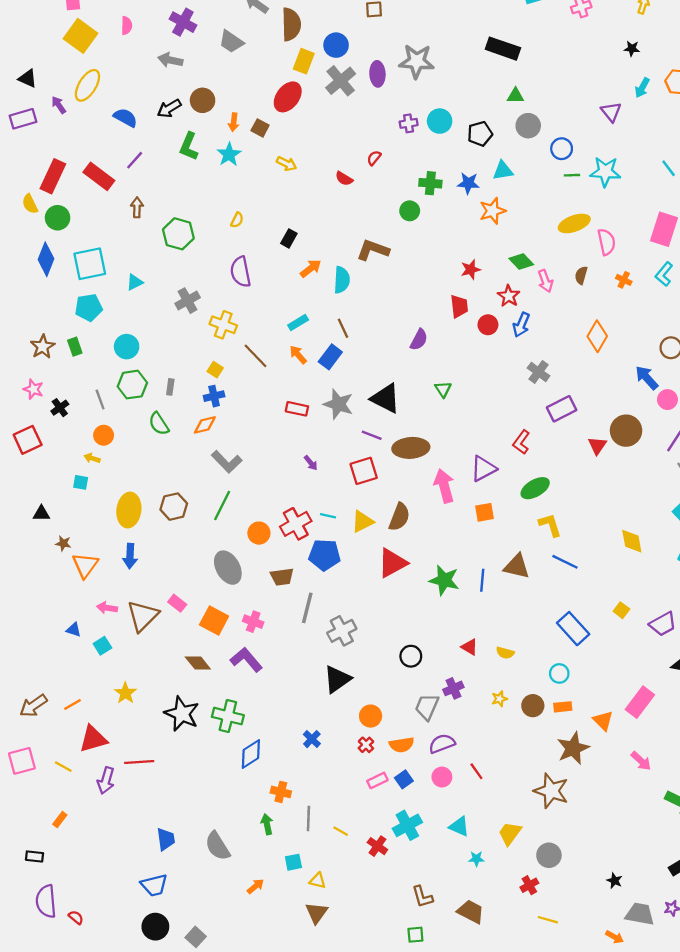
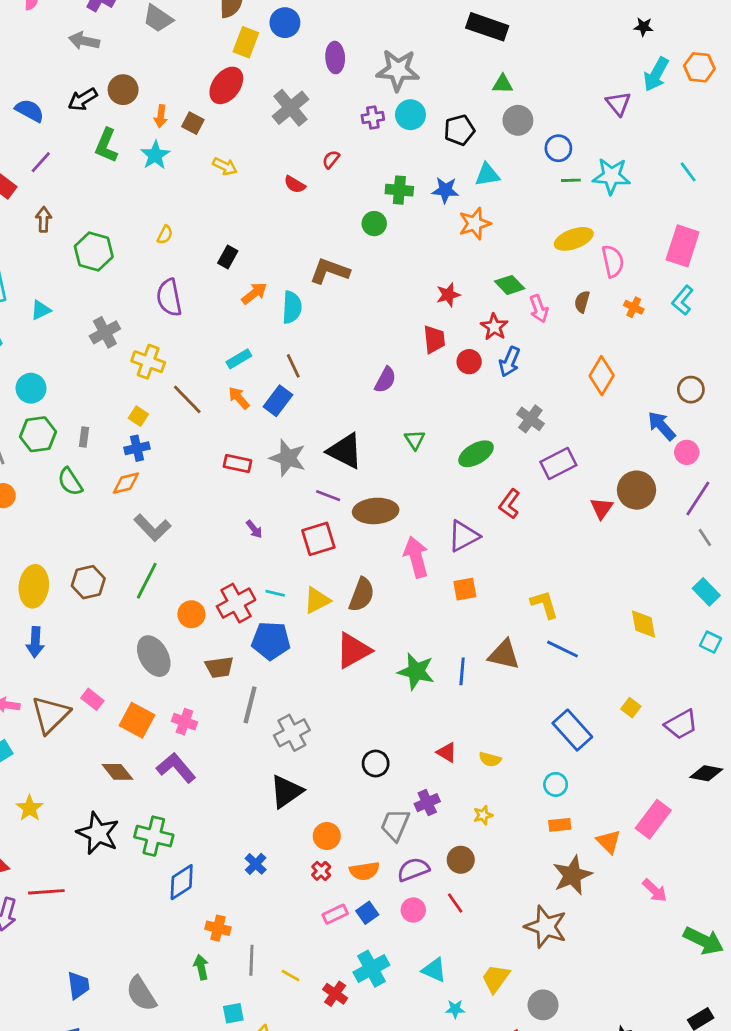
gray star: (417, 61) -> (398, 70), moved
gray cross: (341, 81) -> (290, 108), moved
cyan arrow: (642, 88) -> (656, 74), size x1.4
green ellipse: (535, 488) -> (476, 454), moved
brown circle: (533, 706) -> (461, 860), moved

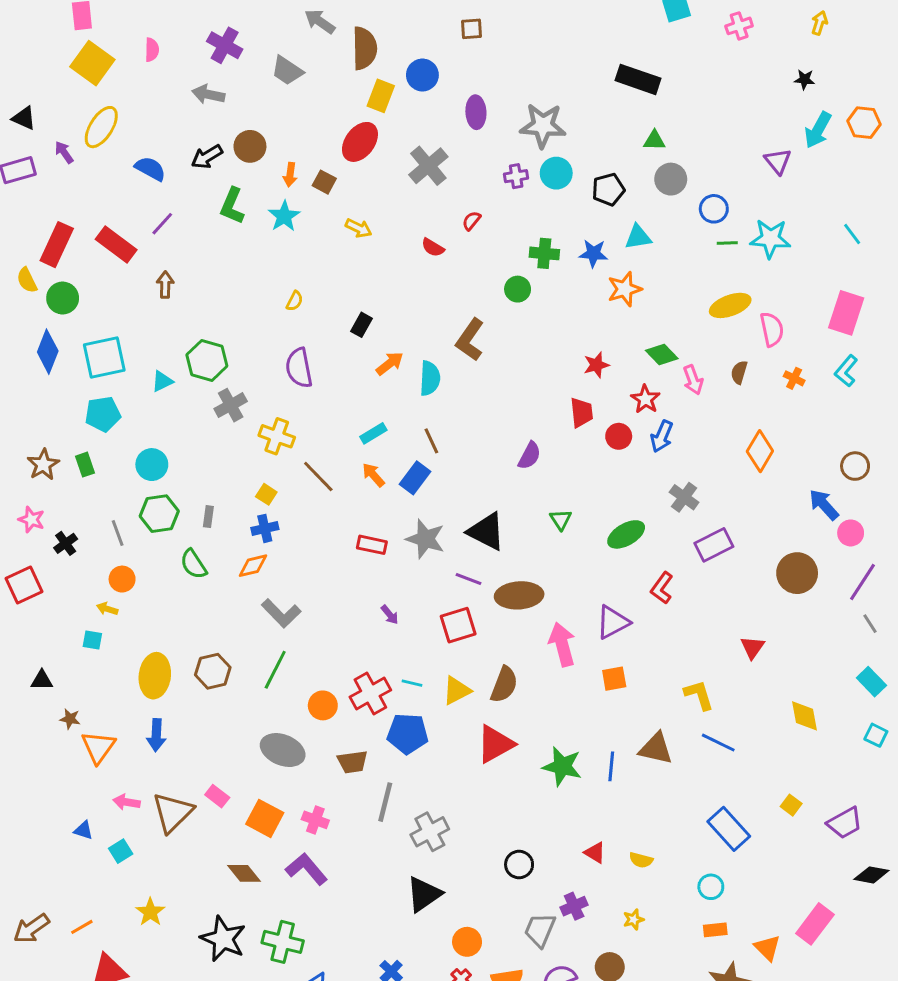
green hexagon: (94, 251) -> (207, 360), moved
brown L-shape: (330, 271) -> (470, 340), turned -75
red triangle: (602, 508) -> (752, 647), moved
gray ellipse: (154, 656) -> (283, 750), turned -39

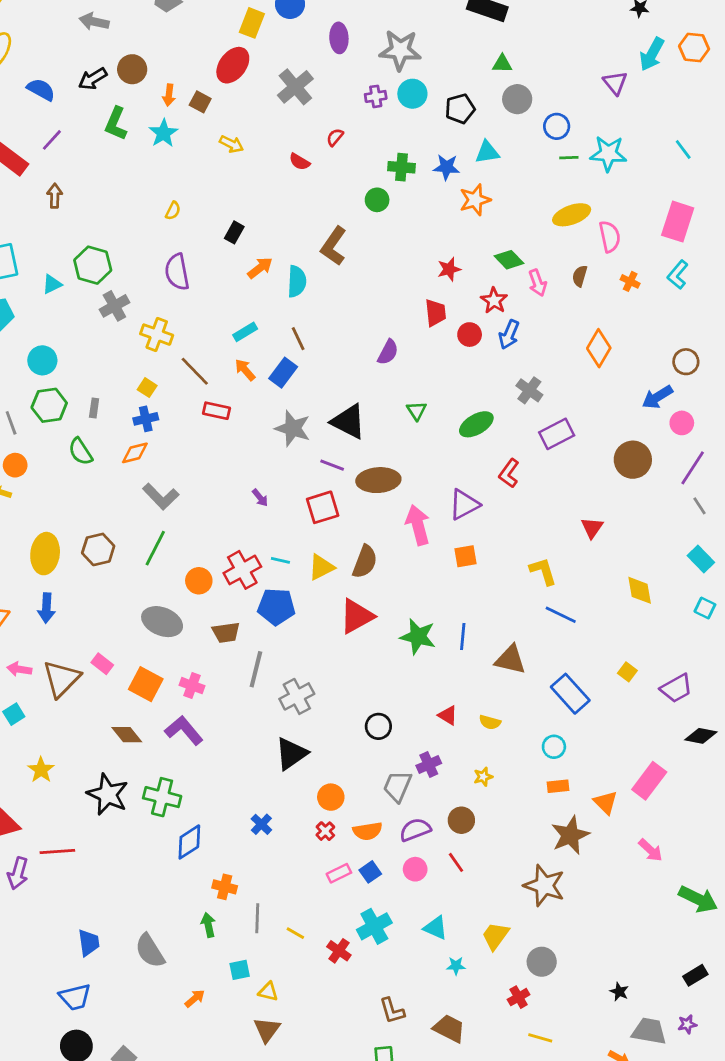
blue arrow: (824, 505) -> (657, 397), turned -80
red rectangle: (372, 545) -> (217, 411), moved
brown triangle: (656, 749) -> (510, 660), moved

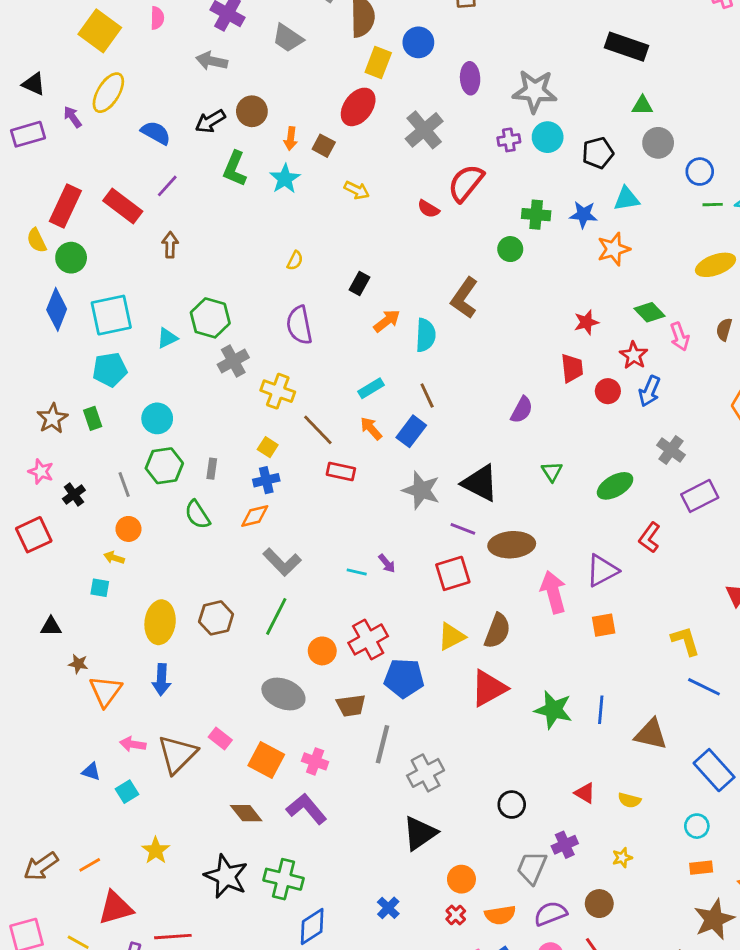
red semicircle: (335, 137) -> (466, 183), size x2.0
cyan line: (280, 560) -> (357, 572), moved

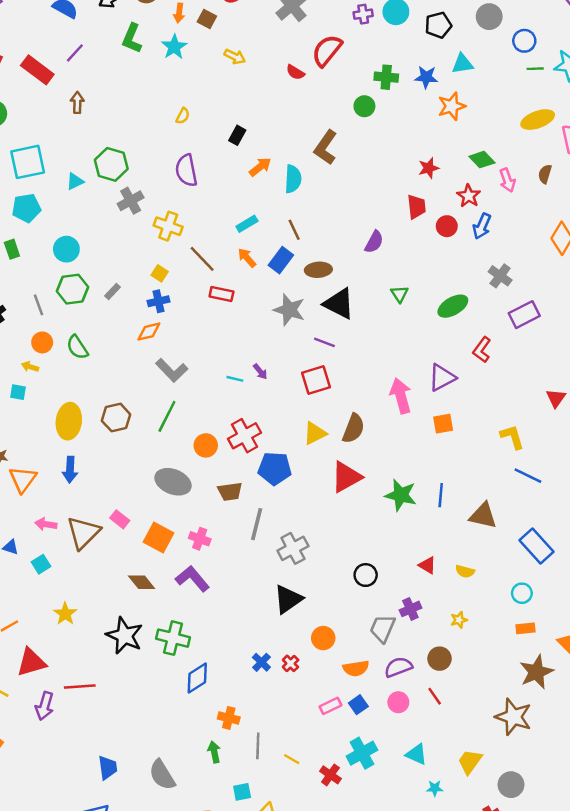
gray rectangle: (212, 469) -> (112, 292), turned 35
green semicircle: (197, 515) -> (77, 347), moved
brown ellipse: (512, 545) -> (318, 270), moved, size x0.7
red cross: (456, 915) -> (291, 663), moved

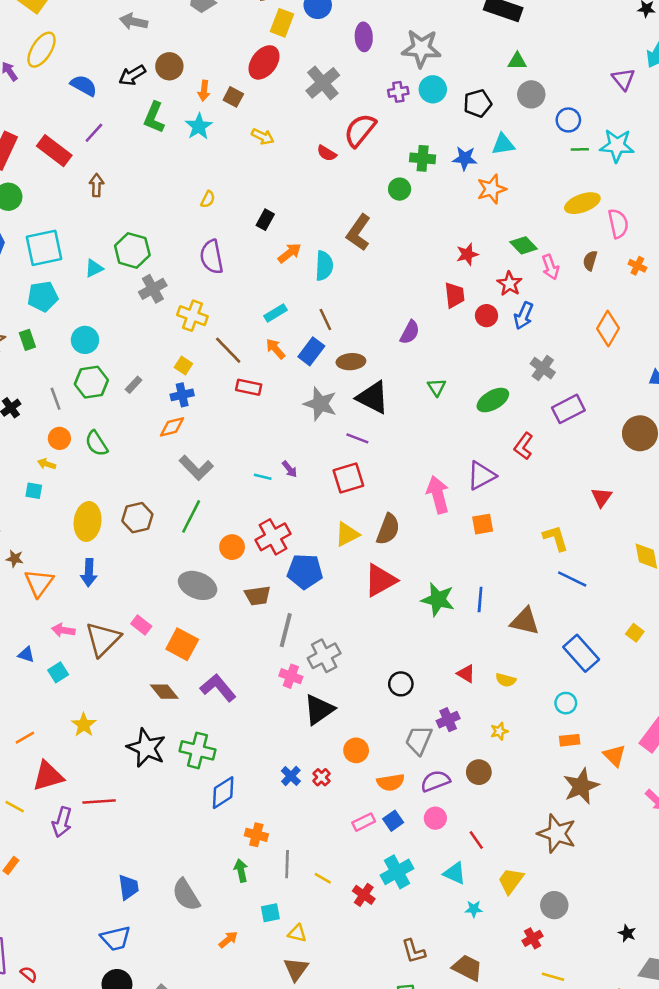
pink cross: (200, 539) -> (291, 676), moved
red line: (435, 696) -> (476, 840), moved

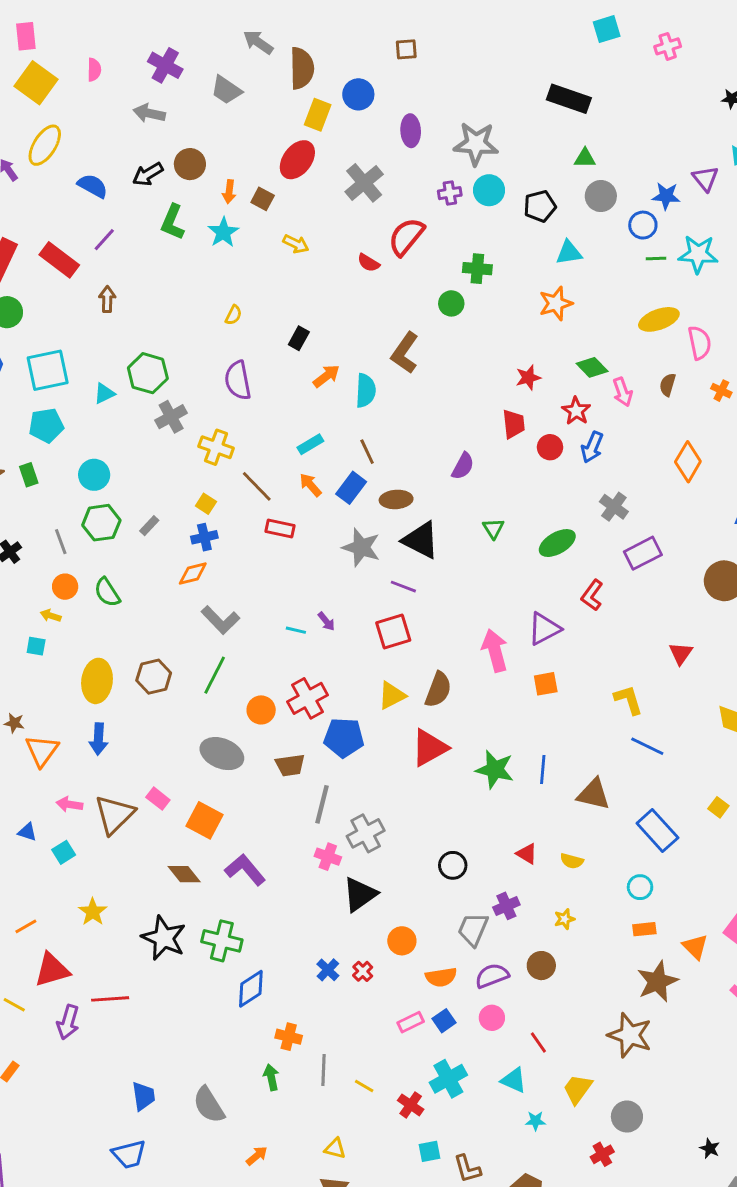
blue star: (465, 158) -> (666, 196), moved
cyan square: (270, 913) -> (429, 1151), moved

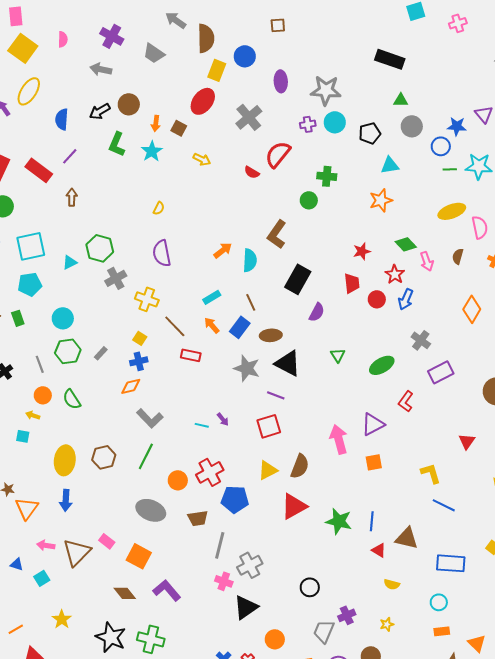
blue semicircle: (93, 186) -> (62, 119), turned -115
black rectangle: (299, 338) -> (298, 279), moved, size x1.8
blue rectangle: (657, 830) -> (451, 563), turned -44
red triangle: (527, 854) -> (379, 550), moved

